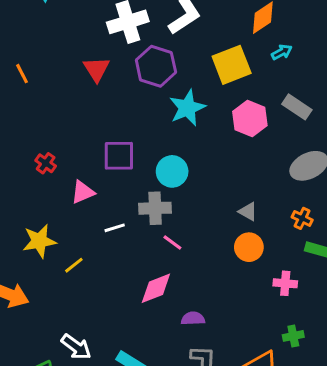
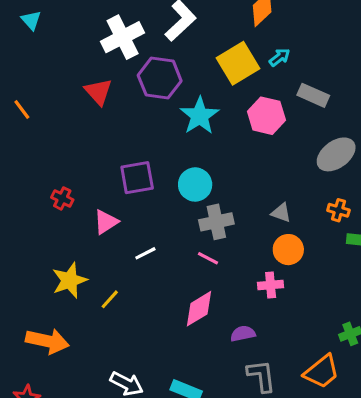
cyan arrow: (282, 52) -> (280, 57), moved
gray cross: (155, 208) -> (216, 222), moved
pink cross: (285, 283) -> (271, 285), moved

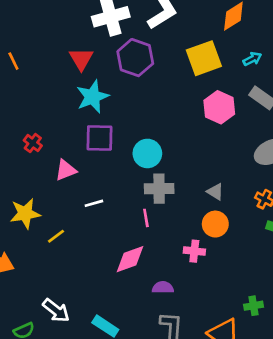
cyan arrow: (280, 57) -> (252, 59), moved
cyan star: (200, 116) -> (93, 97), moved
pink line: (208, 258) -> (146, 218), turned 42

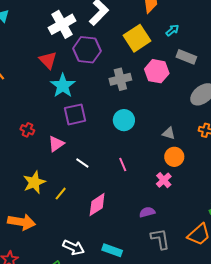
cyan circle: (147, 153) -> (124, 120), moved
gray cross: (159, 189) -> (120, 79), moved
white line: (94, 203) -> (82, 163), turned 64
pink cross: (194, 251) -> (164, 180), turned -35
pink diamond: (130, 259) -> (97, 205), moved

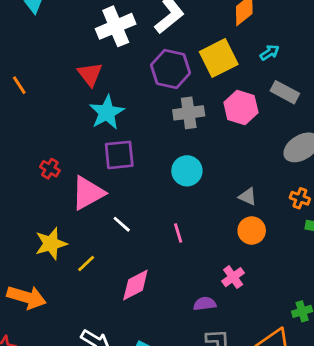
purple hexagon: (87, 50) -> (171, 69), moved
pink triangle: (56, 144) -> (88, 193), size x1.5
pink cross: (164, 180) -> (233, 277), moved

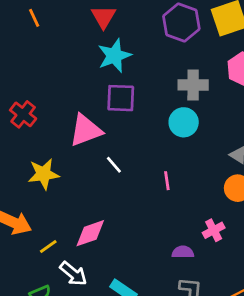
gray cross: (189, 113) -> (193, 85), moved
red cross: (50, 169) -> (23, 114), moved, size x1.4
yellow line: (86, 264) -> (48, 246), moved
pink diamond: (135, 285) -> (90, 233), moved

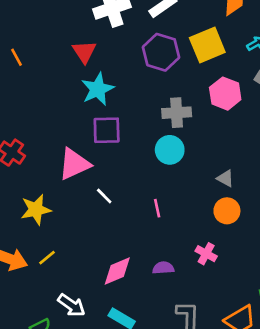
pink cross: (214, 230) -> (206, 254), turned -30
pink diamond: (90, 233) -> (117, 271), moved
yellow line: (48, 246) -> (47, 258), moved
purple semicircle: (183, 252) -> (163, 268), moved

